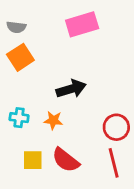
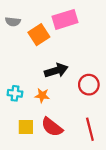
orange square: (20, 57) -> (39, 35), moved
red circle: (116, 127) -> (89, 85), moved

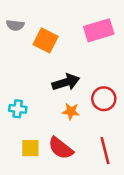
pink rectangle: (65, 19) -> (99, 30), moved
orange square: (39, 35) -> (46, 40), turned -30
orange star: (42, 95) -> (71, 111), moved

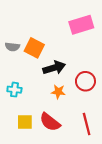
gray semicircle: (15, 25) -> (12, 47), moved
orange square: (46, 40) -> (34, 48), moved

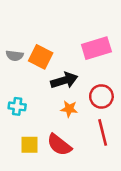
pink rectangle: (81, 25) -> (96, 48), moved
red line: (87, 124) -> (103, 132), moved

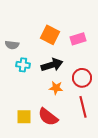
pink rectangle: (96, 48) -> (78, 39), size x0.7
orange square: (41, 57) -> (50, 35), moved
cyan cross: (17, 106) -> (23, 65), moved

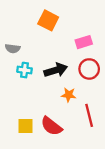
orange square: (50, 35) -> (48, 20), moved
red circle: (82, 78) -> (89, 69), moved
orange star: (56, 88) -> (69, 95), moved

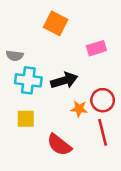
red circle: (89, 69) -> (103, 100), moved
cyan cross: (24, 70) -> (28, 80), size x1.5
yellow square: (26, 126) -> (26, 119), moved

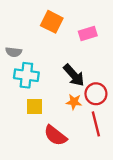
pink rectangle: (96, 48) -> (88, 33), moved
black arrow: (64, 80) -> (74, 75), moved, turned 65
yellow square: (26, 119) -> (34, 107), moved

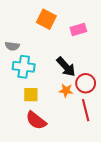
red semicircle: (55, 136) -> (36, 120), moved

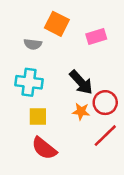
gray semicircle: (12, 46) -> (33, 44), moved
red line: (86, 110) -> (105, 136), turned 60

